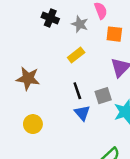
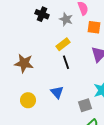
black line: (77, 91) -> (66, 62), moved
gray square: (103, 96) -> (85, 105), moved
blue triangle: (82, 113) -> (57, 92), moved

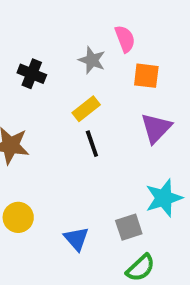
black cross: (42, 14) -> (32, 74), moved
blue triangle: (57, 92) -> (76, 239), moved

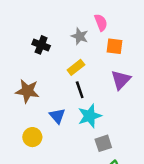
cyan star: (164, 198) -> (90, 116), moved
blue triangle: (76, 239) -> (57, 116), moved

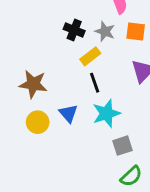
gray star: (80, 36) -> (105, 31), moved
black cross: (41, 45) -> (74, 30), moved
yellow circle: (32, 137) -> (38, 122), moved

